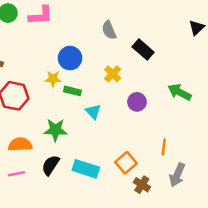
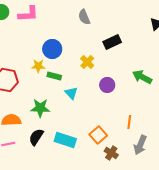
gray semicircle: (109, 30) -> (84, 17), moved
black rectangle: (143, 50) -> (112, 42), turned -66

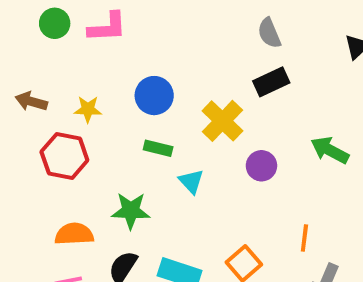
gray semicircle: (84, 17) -> (269, 33), moved
yellow cross: (87, 62) -> (222, 121), size x1.5
yellow star: (38, 66) -> (88, 109), moved

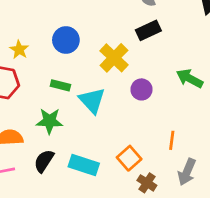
yellow star: (88, 109) -> (19, 50), turned 30
green rectangle: (158, 148) -> (60, 85), moved
cyan triangle: (191, 181) -> (92, 100), size x1.5

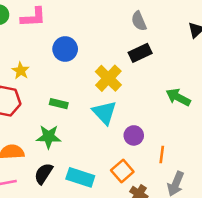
blue circle: (66, 40) -> (65, 49), moved
purple circle: (141, 89) -> (134, 135), moved
cyan triangle: (92, 100) -> (105, 113), moved

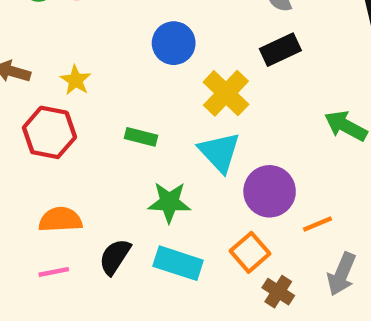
blue circle: (65, 49) -> (174, 43), moved
purple circle: (134, 135) -> (270, 191), size x1.5
green star: (49, 137) -> (169, 202), moved
orange line: (162, 155) -> (318, 224), turned 60

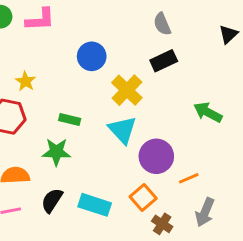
green star: (169, 202) -> (56, 152), moved

